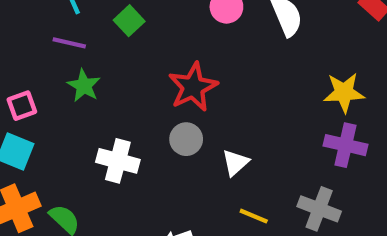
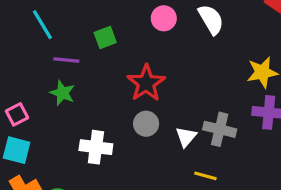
green square: (129, 21) -> (105, 38), moved, turned 30
purple line: (69, 43) -> (66, 60), moved
gray cross: (319, 209) -> (220, 129), moved

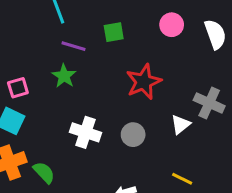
gray circle: (146, 124) -> (133, 135), moved
gray cross: (220, 129) -> (209, 103), moved
white triangle: (186, 137) -> (181, 125), moved

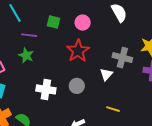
pink circle: (172, 25) -> (83, 23), moved
green square: (114, 32) -> (54, 22), turned 32

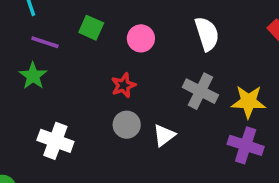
red star: (78, 51) -> (124, 85), size x0.6
gray cross: (122, 58) -> (200, 91), moved
gray circle: (77, 86) -> (127, 125), moved

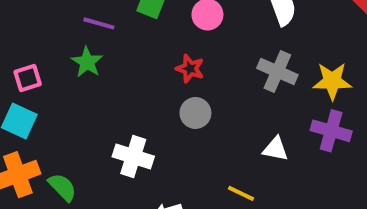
red star: (124, 85) -> (190, 69), turned -30
white triangle: (164, 135) -> (275, 149), moved, turned 50
white cross: (55, 141) -> (133, 156), moved

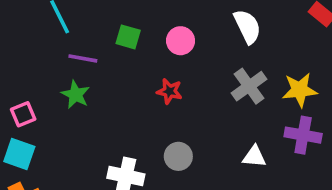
gray cross: (277, 71) -> (249, 86), turned 36
gray circle: (195, 113) -> (178, 156), moved

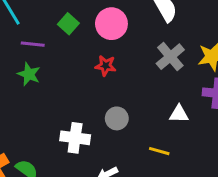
green square: (128, 37) -> (68, 24), turned 30
pink circle: (181, 41) -> (111, 24), size x1.4

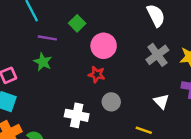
pink circle: (111, 24) -> (104, 46), moved
red star: (106, 66) -> (97, 75), moved
white triangle: (179, 114) -> (161, 101), turned 42

